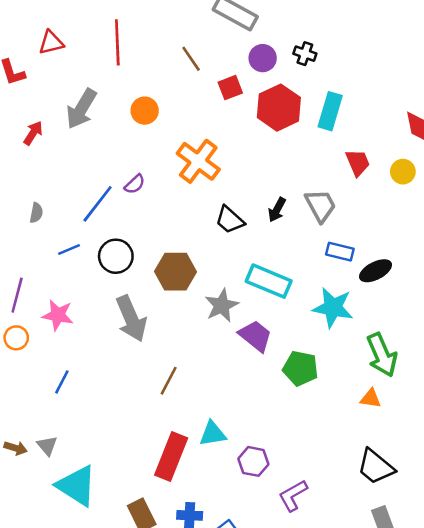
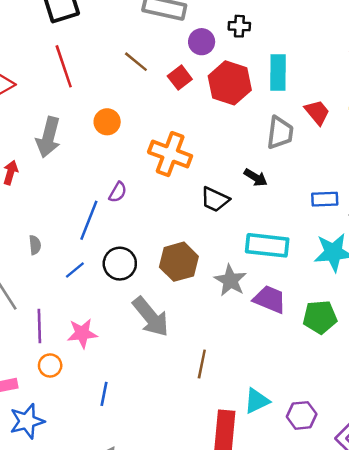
gray trapezoid: (320, 206) -> (280, 133), moved, turned 52
black arrow: (277, 210) -> (256, 177), turned -70

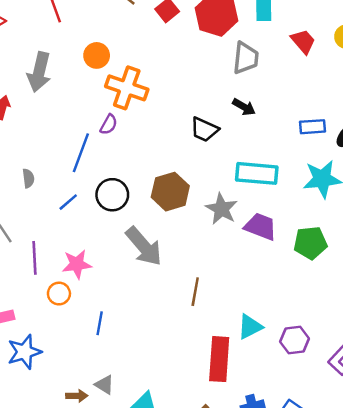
gray trapezoid: (280, 133) -> (246, 58), moved
orange cross: (170, 154) -> (127, 88), moved
orange circle: (50, 365) -> (59, 294), moved

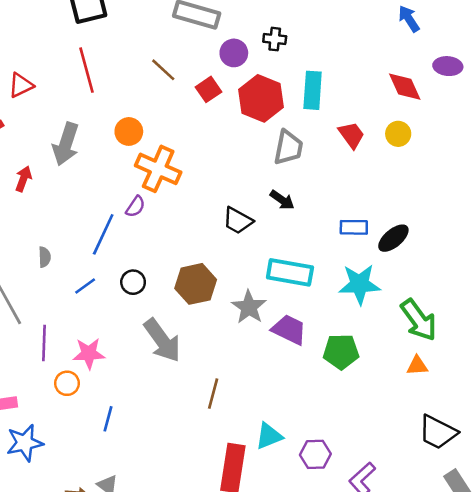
black circle: (112, 195) -> (133, 282), size x0.7

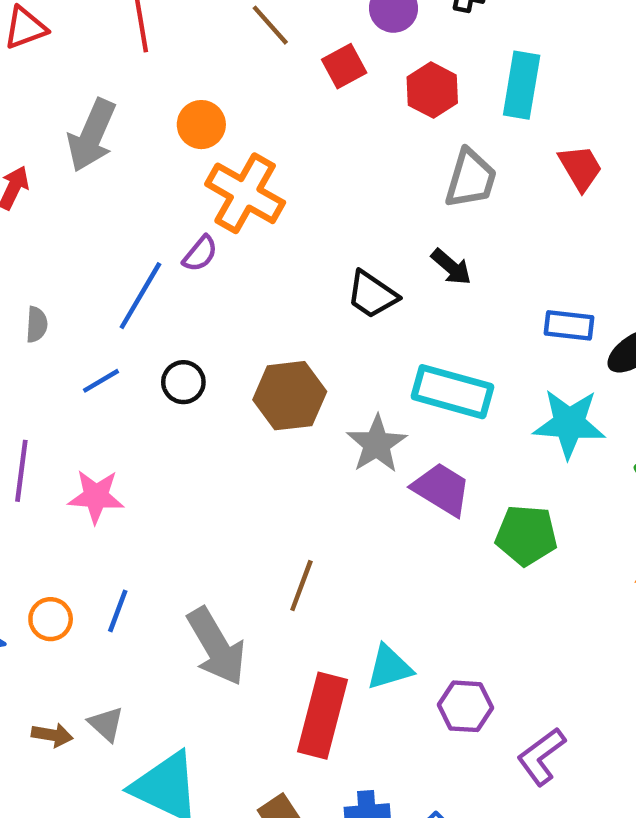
red hexagon: (261, 98) -> (432, 90), size x0.7
gray arrow: (162, 340) -> (216, 646), moved
orange circle: (67, 383) -> (51, 619), moved

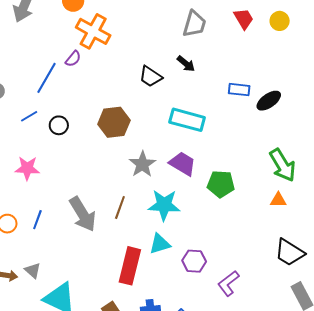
black circle: (183, 382) -> (59, 125), moved
cyan star: (569, 423) -> (164, 205), moved
gray star: (377, 444) -> (142, 164), moved
gray arrow: (216, 646) -> (83, 214), moved

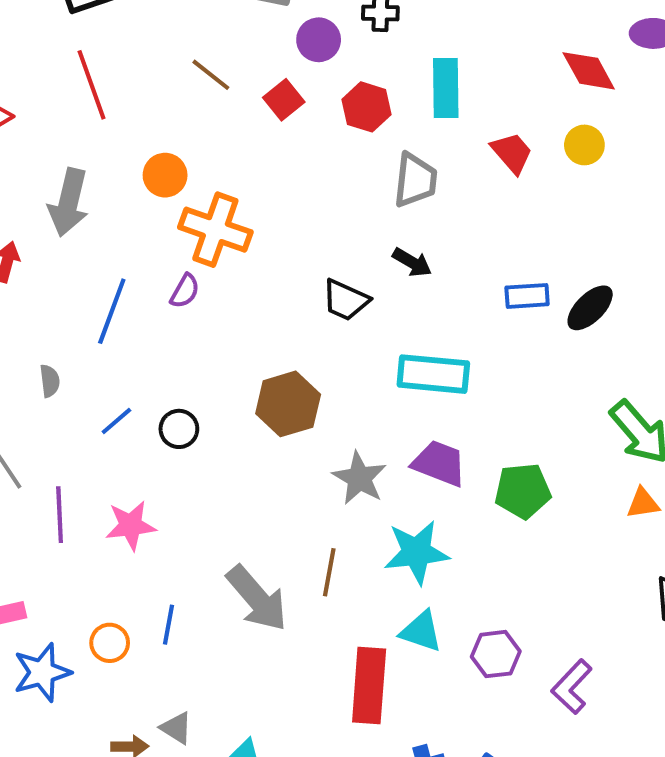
blue line: (46, 78) -> (112, 311), moved
cyan triangle: (160, 244) -> (421, 631), turned 45

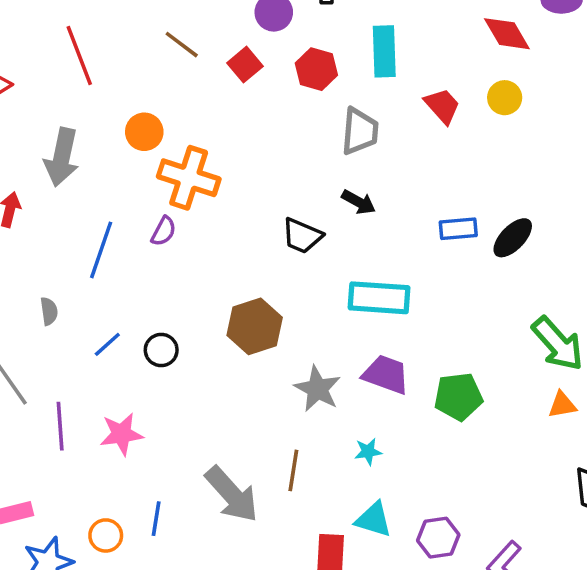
cyan star: (416, 552) -> (368, 452), size x0.5

